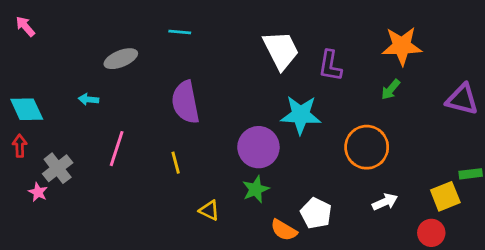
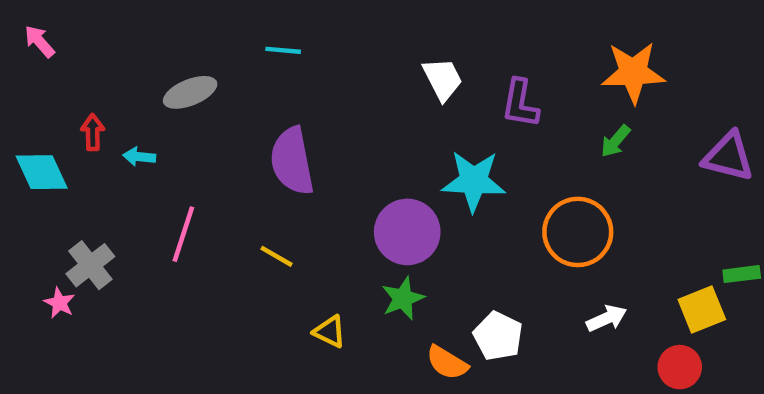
white trapezoid: (281, 50) -> (443, 79), size x0.7
red arrow: (20, 146) -> (93, 132), moved
yellow line: (176, 163) -> (277, 256), turned -45

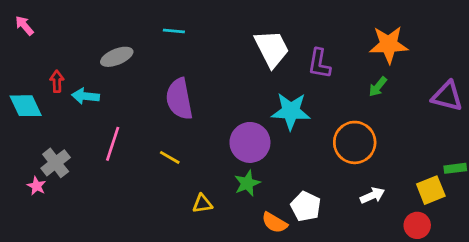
white trapezoid: (443, 79) -> (272, 49), size x1.4
cyan arrow: (139, 157) -> (85, 96), size x1.4
yellow triangle: (330, 332) -> (202, 204), turned -35

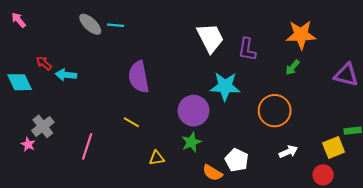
cyan line: (174, 31) -> (116, 25), moved
gray ellipse: (117, 57) -> (90, 24), moved, turned 65
red arrow: (57, 81) -> (44, 63), turned -49
pink line: (113, 144) -> (87, 146), moved

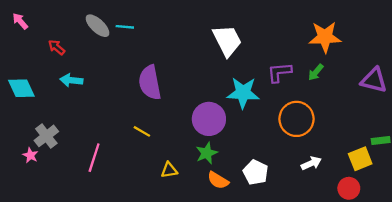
purple L-shape: (247, 50) -> (279, 72), moved, turned 75
red arrow: (44, 63) -> (57, 47), moved
orange semicircle: (212, 173) -> (218, 180), moved

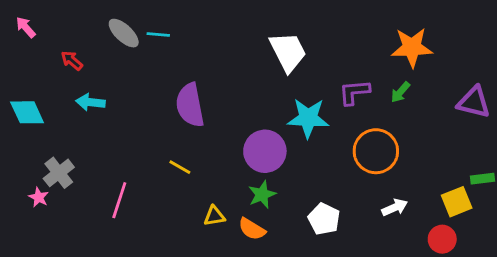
orange semicircle: (218, 180) -> (252, 229), moved

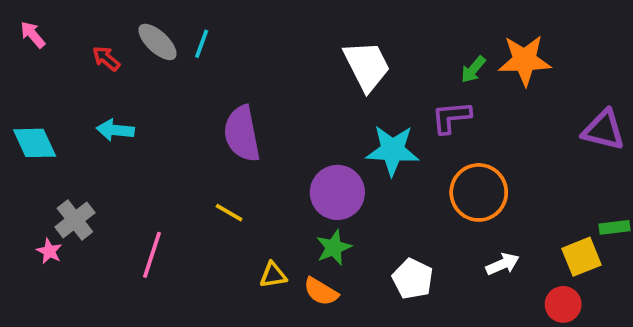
cyan line: (158, 34) -> (202, 44), turned -75
red arrow: (72, 60) -> (106, 58), moved
green arrow: (400, 92) -> (473, 69), moved

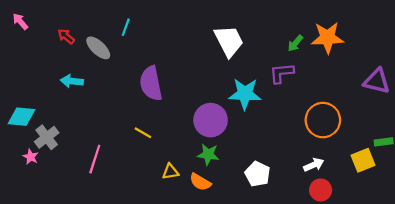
gray ellipse: (158, 42) -> (98, 48), moved
cyan diamond: (35, 143) -> (21, 117), moved, turned -60
orange circle: (479, 192) -> (323, 120), moved
green star: (334, 248) -> (208, 154), turned 30
red circle: (563, 304) -> (321, 190), moved

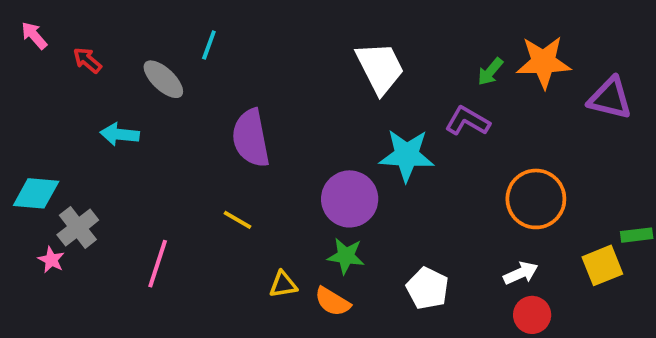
red arrow: (66, 36) -> (87, 60), moved
purple L-shape: (282, 73) -> (467, 121), turned 35
purple triangle: (377, 81) -> (610, 98), moved

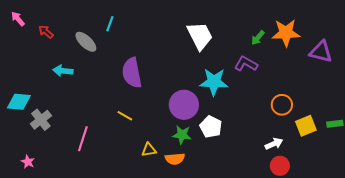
orange circle: (536, 199) -> (282, 105), size x0.7
pink star: (51, 260) -> (28, 162), moved
yellow square: (602, 265) -> (306, 126), moved
white pentagon: (428, 288) -> (211, 127), moved
orange semicircle: (333, 302) -> (175, 159), turned -36

